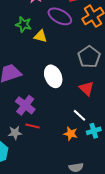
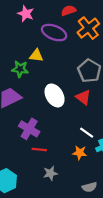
green star: (24, 25) -> (20, 69), moved
red triangle: (87, 88) -> (83, 97), moved
gray star: (15, 133) -> (50, 173), moved

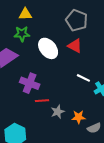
green star: (20, 69) -> (22, 34), moved
orange star: (80, 153) -> (79, 117), moved
gray star: (50, 173) -> (58, 112), moved

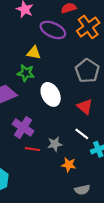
red triangle: (75, 46) -> (85, 107), moved
gray star: (58, 112) -> (55, 144), moved
orange star: (79, 117) -> (69, 165), moved

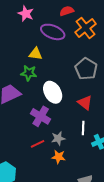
purple cross: (23, 128) -> (41, 116), moved
white line: (82, 134) -> (83, 128), turned 56
red line: (33, 149) -> (38, 144), turned -32
orange star: (69, 165) -> (59, 157), moved

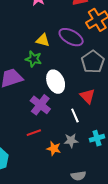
purple ellipse: (53, 32) -> (71, 37), moved
white line: (83, 128) -> (75, 116), moved, turned -32
gray star: (58, 138) -> (71, 141), moved

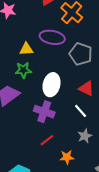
white ellipse: (56, 82) -> (52, 85), turned 55
orange star: (54, 149) -> (67, 157), moved

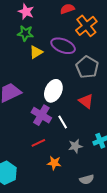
yellow triangle: (26, 49) -> (36, 52), turned -40
green star: (23, 70) -> (25, 33), moved
white line: (81, 111) -> (63, 122), moved

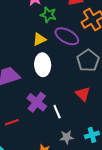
green star: (25, 33) -> (48, 15), moved
white ellipse: (53, 91) -> (43, 65), moved, turned -35
red line: (38, 143) -> (12, 122), moved

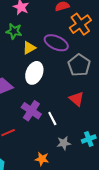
green star: (48, 15) -> (14, 31), moved
white ellipse: (43, 65) -> (34, 73), turned 30

